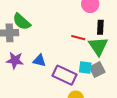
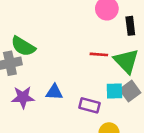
black rectangle: (100, 27) -> (130, 26), moved
purple rectangle: (64, 75) -> (90, 105), size x0.7

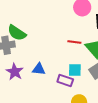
cyan square: (114, 91) -> (75, 70), moved
purple star: (23, 97) -> (15, 72), turned 30

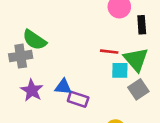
cyan square: (75, 70) -> (120, 70), moved
purple rectangle: (65, 81) -> (78, 99), moved

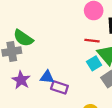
red line: (109, 52) -> (92, 41), moved
cyan square: (120, 70) -> (94, 63), turned -32

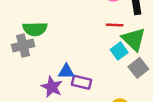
green semicircle: (23, 38) -> (35, 29), turned -30
purple star: (21, 80) -> (52, 87), moved

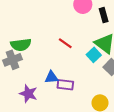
red line: (115, 25) -> (65, 43), moved, turned 40
purple star: (52, 87) -> (28, 94), moved

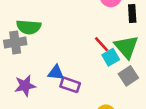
red line: (65, 43) -> (102, 44), moved
purple star: (28, 94) -> (25, 86), turned 30

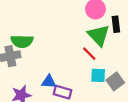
green triangle: (126, 47) -> (99, 35), moved
cyan square: (111, 57) -> (98, 75), moved, turned 35

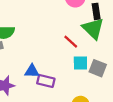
green triangle: (99, 35) -> (93, 29), moved
gray square: (115, 81) -> (98, 68), turned -30

